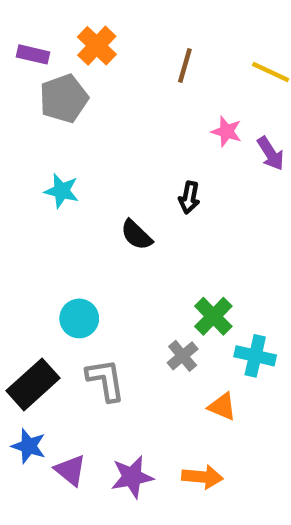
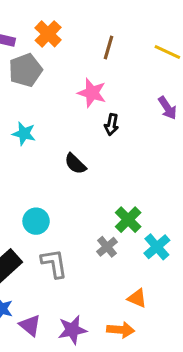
pink star: (227, 131) -> (92, 93), moved, size x1.4
black arrow: (189, 197) -> (112, 124), moved
cyan cross: (255, 356) -> (157, 247), turned 36
orange triangle: (222, 406) -> (137, 298), moved

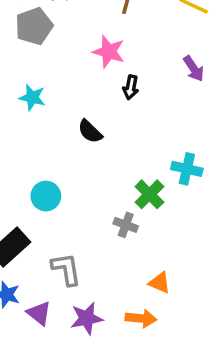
gray cross: (107, 247) -> (126, 225), turned -30
cyan cross: (157, 247) -> (187, 169), moved, turned -36
gray L-shape: (54, 263) -> (66, 269), moved

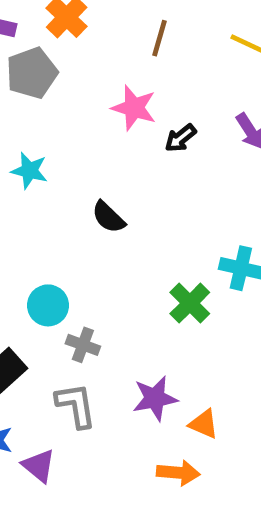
black arrow: (131, 87) -> (180, 138), moved, turned 40
gray cross: (126, 225) -> (83, 345), moved
purple star: (87, 318) -> (155, 398), moved

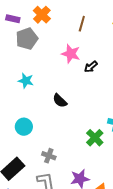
cyan circle: (48, 305) -> (24, 127), moved

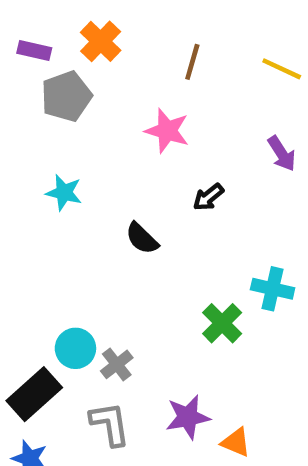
black arrow: (91, 67) -> (208, 197), moved
cyan circle: (24, 127) -> (75, 348), moved
gray cross: (49, 156) -> (117, 364), turned 32

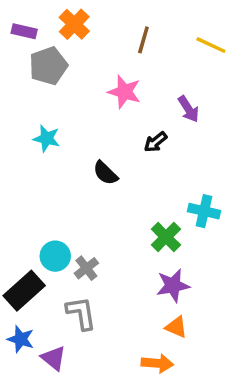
purple arrow: (282, 154) -> (188, 109), moved
purple star: (188, 417) -> (173, 285), moved

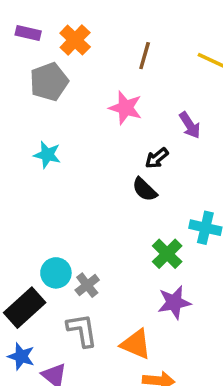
purple rectangle: (24, 31) -> (28, 33), moved
black semicircle: (105, 173) -> (145, 189), moved
orange triangle: (176, 327) -> (136, 344), moved, size x1.4

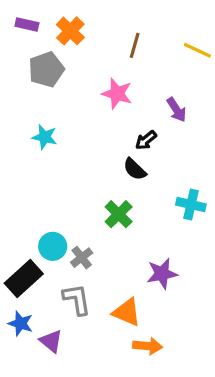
green cross: (167, 254) -> (119, 214), moved

